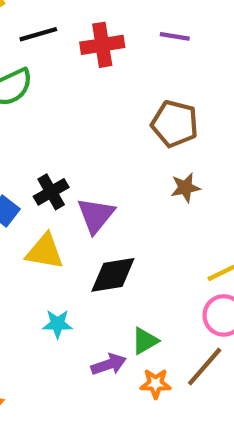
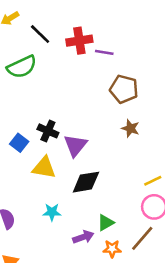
black line: (38, 34) -> (40, 34), turned 60
purple line: (175, 36) -> (104, 52), moved
brown star: (185, 188) -> (130, 128), turned 30
black cross: (51, 192) -> (48, 131), turned -36

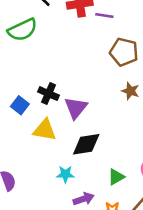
cyan star: (52, 212) -> (65, 174), moved
green triangle: (106, 223) -> (116, 177), moved

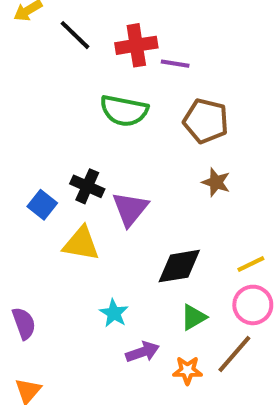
green semicircle: (22, 30) -> (124, 111), moved, turned 36
black diamond: (86, 144) -> (179, 266), moved
cyan star: (65, 174) -> (114, 313), turned 30

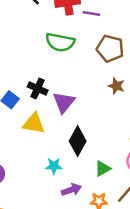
black diamond: (179, 266) -> (78, 141), moved, turned -52
cyan star: (114, 313) -> (54, 166), turned -30

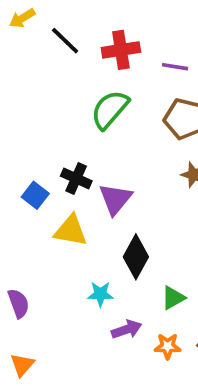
purple line: (91, 13) -> (175, 67), moved
green semicircle: (60, 42) -> (110, 110), turned 120

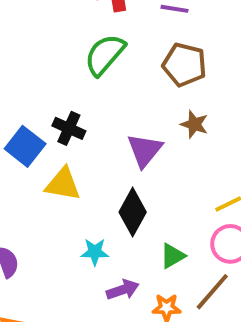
blue square: (35, 195) -> (25, 146), size x1.4
purple triangle: (115, 199) -> (145, 150), moved

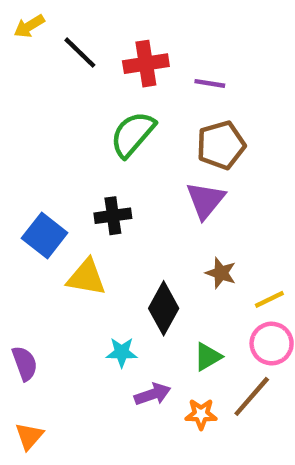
brown pentagon: (184, 65) -> (221, 145), turned -30
brown star: (194, 124) -> (221, 273), moved
black cross: (69, 128) -> (113, 216), moved, turned -32
purple triangle: (145, 150) -> (205, 200), moved

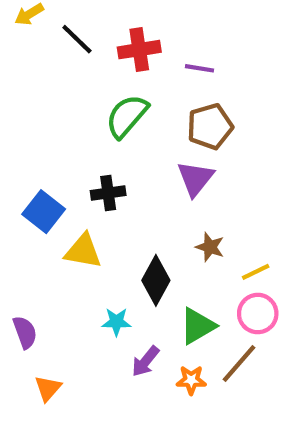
green triangle: (208, 357) -> (197, 326), size x1.4
purple arrow: (153, 394) -> (145, 361), turned 148
orange triangle: (29, 436) -> (48, 388), moved

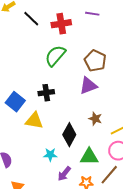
purple line: (200, 68) -> (92, 14), moved
brown pentagon: (210, 126) -> (95, 61), turned -30
purple triangle: (195, 178) -> (88, 86), turned 30
green triangle: (197, 326) -> (89, 157), turned 30

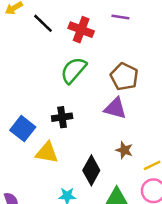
red cross: (61, 24) -> (81, 30), turned 30
purple triangle: (88, 86) -> (115, 108), turned 36

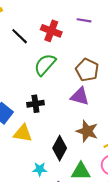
black line: (43, 23) -> (20, 36), moved
brown star: (124, 150) -> (87, 131), size x1.5

